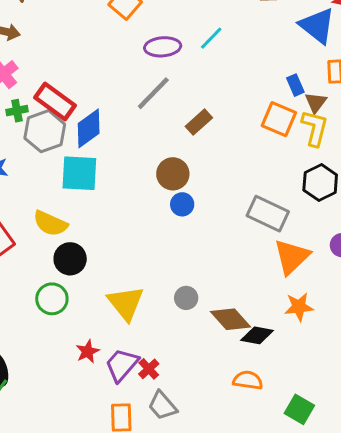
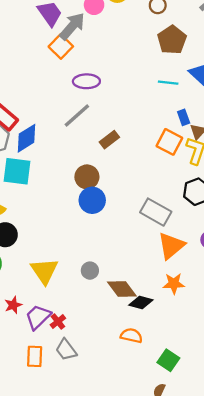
cyan line: (211, 38) -> (168, 83), moved, turned 48
blue circle: (182, 204) -> (92, 200), size x1.5

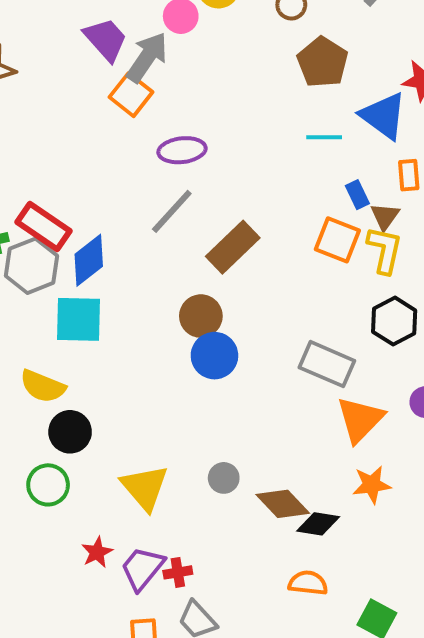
brown rectangle: (109, 140) -> (233, 247), size x1.5
red cross: (58, 322) -> (178, 572), turned 35

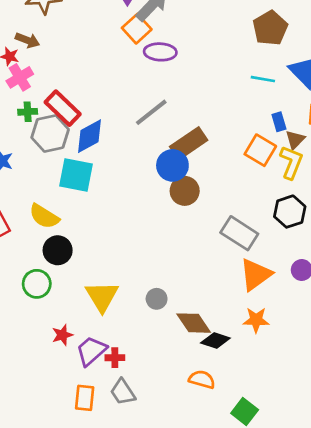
purple ellipse: (182, 150) -> (160, 52), moved
brown circle: (201, 316) -> (185, 191), moved
blue circle: (214, 356) -> (172, 165), moved

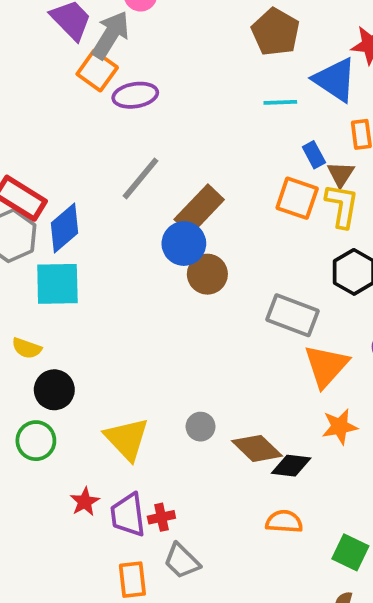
yellow semicircle: (44, 216) -> (27, 348), size x0.7
purple trapezoid: (91, 351) -> (128, 515), turned -44

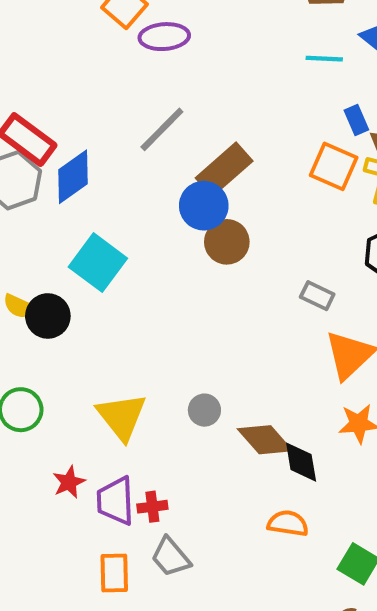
cyan square: (57, 284) -> (98, 263), moved, turned 33
gray rectangle: (293, 315) -> (317, 296), size x0.6
black circle: (54, 390) -> (48, 316), moved
black diamond: (291, 466) -> (301, 462), turned 69

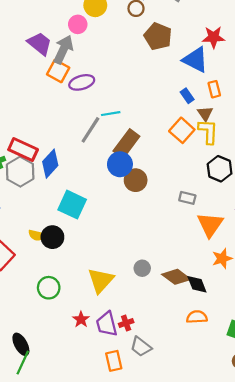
cyan line: (324, 59) -> (111, 114), moved
blue rectangle: (356, 120) -> (187, 96), moved
orange square: (334, 166) -> (182, 130), turned 30
yellow triangle: (122, 416) -> (101, 280), turned 32

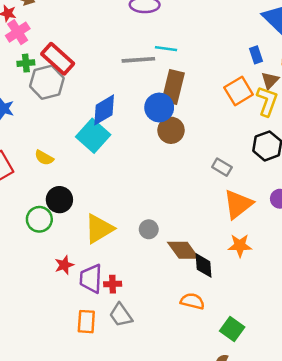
gray line: (90, 130) -> (138, 60), turned 36
brown rectangle: (126, 144) -> (173, 87), turned -40
blue diamond: (50, 164) -> (104, 110), moved
black circle: (52, 237) -> (59, 200), moved

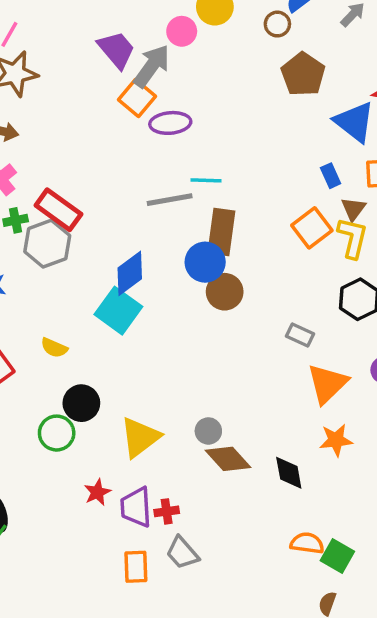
brown diamond: (183, 250) -> (228, 459), moved
orange semicircle: (192, 301) -> (307, 543), moved

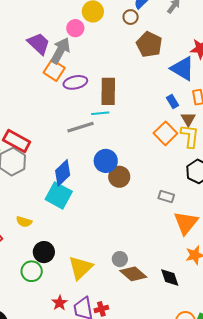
brown rectangle: (221, 232) -> (108, 91), moved

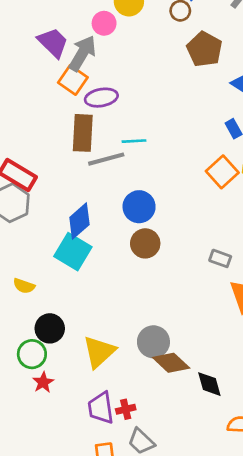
brown rectangle: (108, 91) -> (83, 133), moved
brown circle: (119, 177) -> (145, 243), moved
gray circle: (120, 259) -> (153, 342), size x1.5
black diamond: (170, 278) -> (209, 384), moved
red star: (60, 303) -> (43, 382), moved

